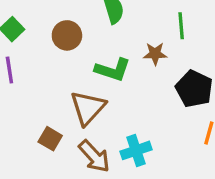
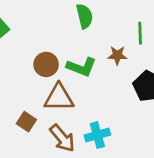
brown circle: (67, 35) -> (46, 64), moved
brown triangle: (88, 108) -> (59, 98), turned 44

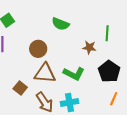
green semicircle: (84, 16) -> (60, 24), moved, turned 120
green L-shape: (81, 67) -> (74, 74), moved

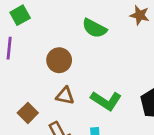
brown star: (89, 47) -> (140, 15), moved
brown triangle: (45, 73) -> (65, 96), size x0.6

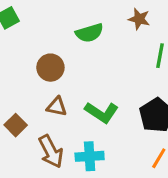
green semicircle: (94, 28) -> (89, 33), turned -45

